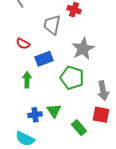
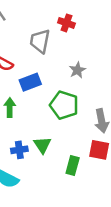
gray star: (83, 49) -> (77, 70), size x0.6
green rectangle: (79, 128) -> (73, 166), turned 56

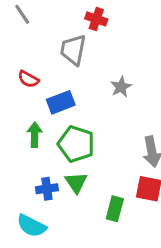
red cross: (66, 23) -> (96, 19), moved
green pentagon: (64, 105) -> (76, 144), moved

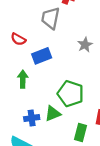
green pentagon: (76, 144) -> (70, 94), moved
green triangle: (76, 183) -> (53, 114), turned 42

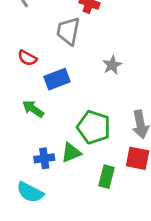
green arrow: (23, 79) -> (33, 109), turned -56

